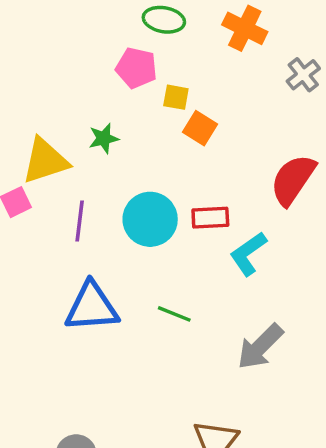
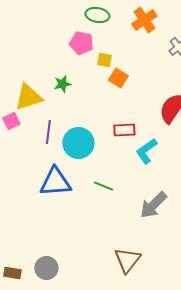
orange cross: (245, 28) -> (144, 20), turned 30
cyan circle: (150, 219) -> (78, 143), moved

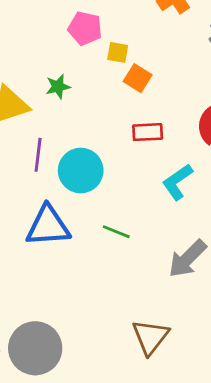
red rectangle: (124, 130) -> (148, 132), moved
gray circle: (46, 268) -> (35, 348), size x1.6

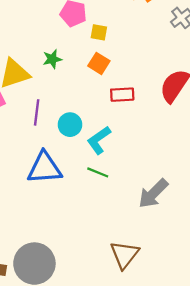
orange square: (138, 78) -> (99, 63), moved
cyan circle: (81, 170) -> (70, 125), size x0.7
cyan L-shape: (177, 182) -> (99, 140), moved

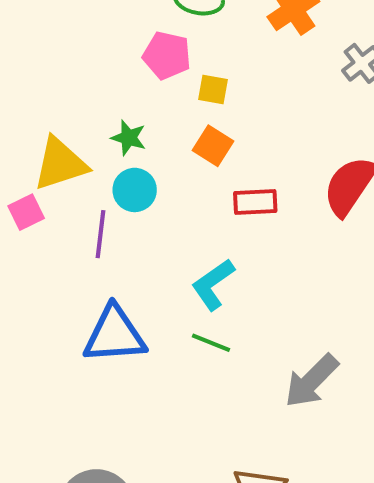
green star: (52, 59) -> (129, 138), turned 30
cyan circle: (70, 125) -> (135, 190), moved

